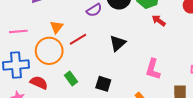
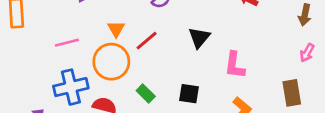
pink L-shape: (153, 69) -> (235, 65), moved

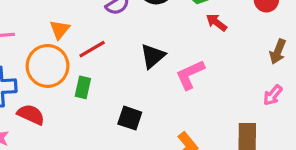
pink L-shape: (235, 65) -> (190, 75), moved, turned 48
green rectangle: (146, 93) -> (83, 87), moved, turned 48

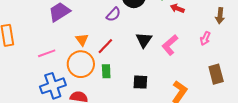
pink arrow: (273, 95) -> (205, 38), moved

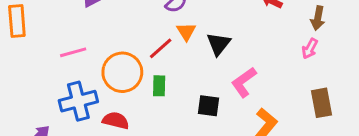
brown arrow: (220, 16) -> (318, 18), moved
orange triangle: (82, 40) -> (186, 31), moved
pink L-shape: (170, 45) -> (244, 82), moved

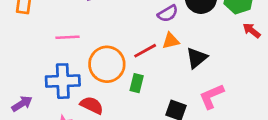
orange triangle: (186, 31) -> (171, 41), turned 36

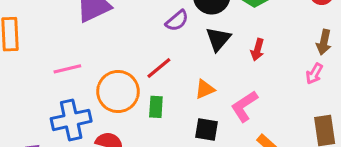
red arrow: (252, 30) -> (257, 50), moved, turned -102
orange triangle: (171, 41) -> (205, 89), moved
black triangle: (197, 58) -> (218, 39), moved

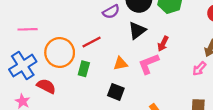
pink L-shape: (244, 106) -> (148, 64), moved
blue cross: (71, 120) -> (23, 66), turned -32

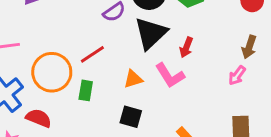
black triangle: (137, 30) -> (151, 33), size x1.4
pink L-shape: (148, 64) -> (170, 75), turned -95

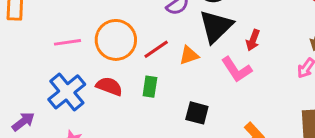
orange circle: (52, 72) -> (116, 40), moved
orange triangle: (133, 79) -> (189, 55), moved
red semicircle: (39, 118) -> (109, 86), moved

